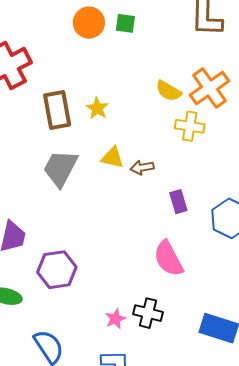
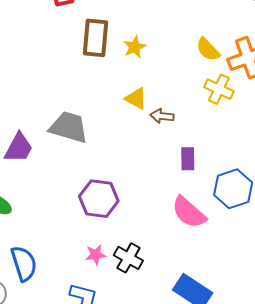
gray trapezoid: (60, 168) -> (69, 127), moved, turned 63
pink semicircle: (168, 259) -> (189, 212), moved, turned -36
purple hexagon: (57, 270) -> (99, 199), moved

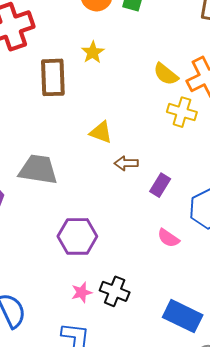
yellow star: (135, 47) -> (93, 52), moved
brown arrow: (162, 116) -> (126, 163), moved
purple rectangle: (188, 159) -> (160, 185), turned 40
pink semicircle: (189, 212) -> (168, 238), size x0.6

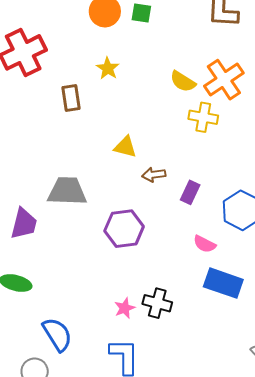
brown rectangle: (53, 77) -> (71, 98), size x0.7
purple hexagon: (77, 236) -> (124, 229), moved
blue rectangle: (183, 316) -> (223, 283), moved

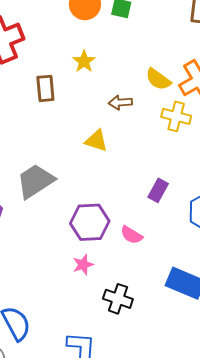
brown arrow: (154, 175) -> (120, 102), moved
gray trapezoid: (67, 191) -> (35, 181), turned -39
pink semicircle: (205, 244) -> (132, 235), moved
pink star: (125, 308) -> (83, 265), moved

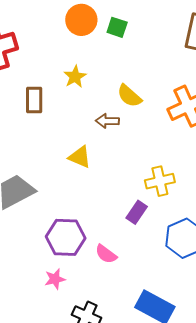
yellow semicircle: (158, 79) -> (129, 96), moved
yellow cross: (176, 116) -> (160, 181), moved, turned -32

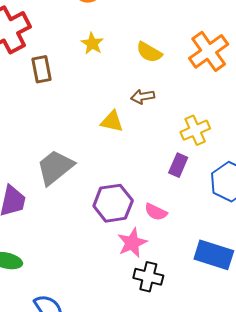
brown rectangle: (34, 100) -> (41, 69), moved
brown arrow: (107, 121) -> (143, 97), moved
pink star: (55, 279) -> (132, 243), moved, size x1.4

